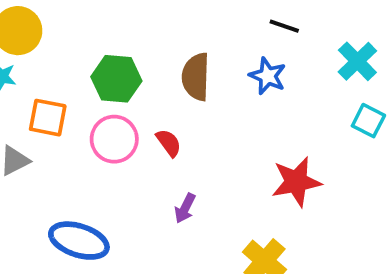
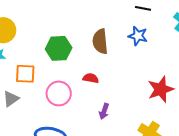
pink circle: (114, 139) -> (59, 93), moved
red semicircle: (169, 143) -> (91, 78), turned -35

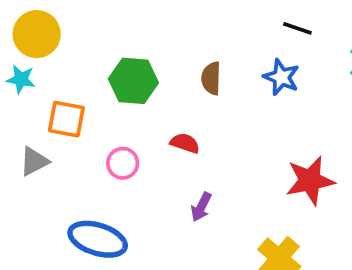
brown semicircle: (100, 41) -> (211, 78), size x0.7
pink circle: (59, 93) -> (123, 163), size x0.7

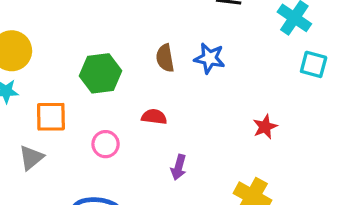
blue star: (281, 77) -> (209, 58), moved
red star: (310, 181) -> (265, 127), size x0.6

